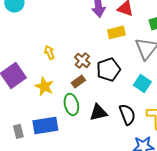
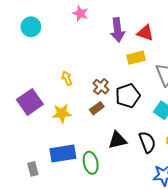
yellow star: (44, 86) -> (62, 113), turned -30
green ellipse: (71, 104) -> (91, 163), moved
gray rectangle: (18, 131) -> (33, 169), moved

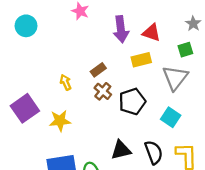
brown rectangle: (97, 108) -> (98, 70), moved

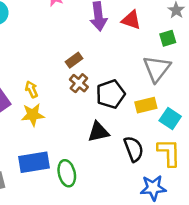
yellow rectangle: (141, 60) -> (146, 105), moved
yellow arrow: (66, 82) -> (32, 89), moved
cyan square: (171, 117) -> (170, 118), moved
black triangle: (121, 150) -> (98, 132), moved

